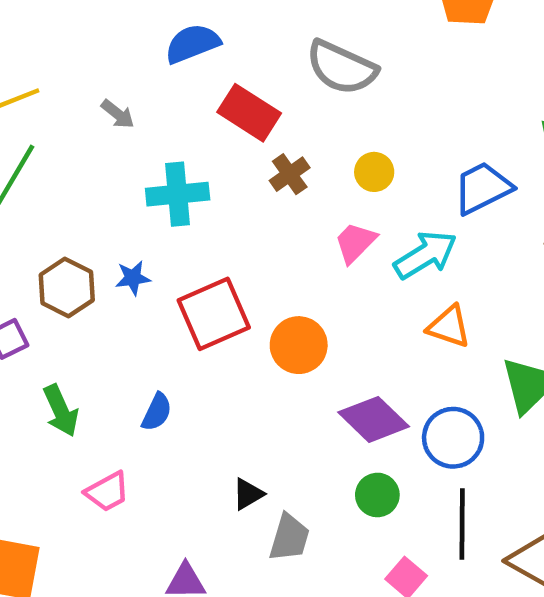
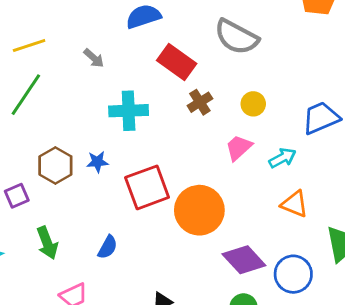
cyan arrow: (425, 255) -> (282, 158), size x0.7
orange circle: (299, 345) -> (199, 210), size x1.4

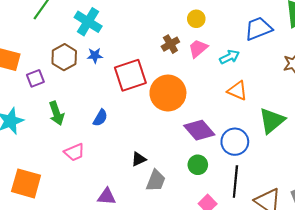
brown cross: (200, 102) -> (170, 44), moved
yellow circle: (253, 104) -> (196, 19), moved
cyan cross: (129, 111) -> (88, 22), moved, turned 32

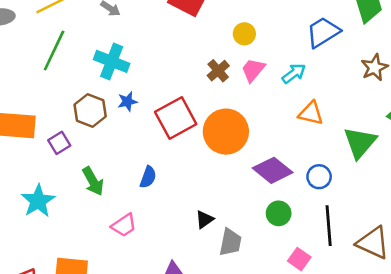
blue circle: (235, 142) -> (319, 177), size x0.7

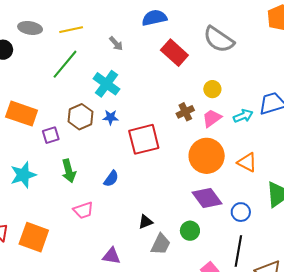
cyan arrow: (294, 73) -> (243, 116), moved
orange circle: (226, 132) -> (207, 156), moved
green circle: (279, 213) -> (190, 231), moved

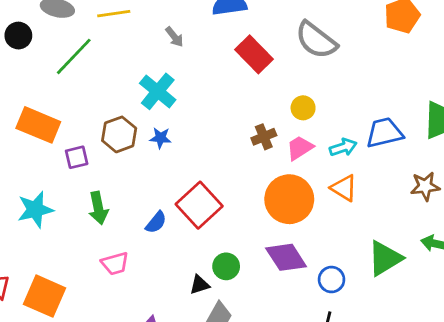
green line: (65, 64) -> (74, 56), moved
red square: (144, 139) -> (199, 205), moved, turned -32
orange triangle: (247, 162) -> (344, 188), moved
green circle: (190, 231) -> (226, 266), moved

